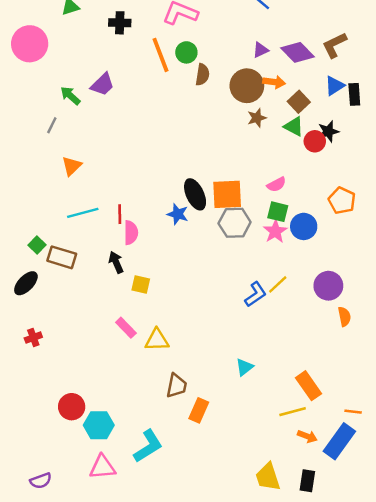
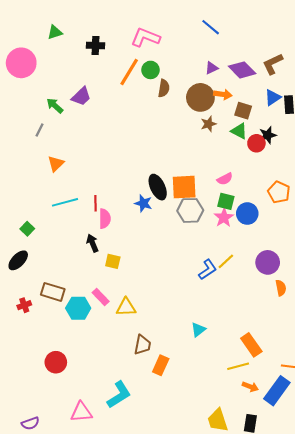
orange line: (160, 55) -> (129, 72), turned 52
brown square: (299, 102) -> (243, 111), turned -30
brown rectangle: (62, 257) -> (53, 292), moved
cyan hexagon: (99, 425) -> (78, 308), moved

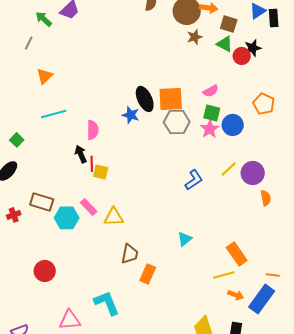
red line: (96, 203) -> (92, 164), moved
yellow line: (226, 261) -> (229, 169), moved
cyan L-shape: (119, 395) -> (107, 303), turned -80

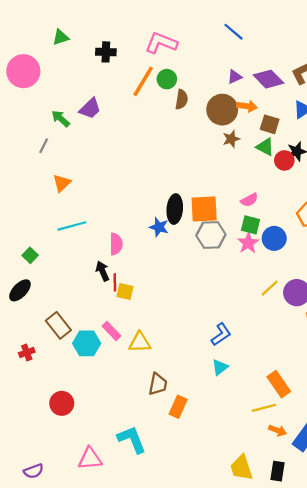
black ellipse: (145, 99) -> (175, 209), turned 30
blue L-shape: (194, 180) -> (221, 334), moved
brown rectangle: (42, 202) -> (58, 325), turned 35
red cross: (14, 215) -> (27, 352), moved

